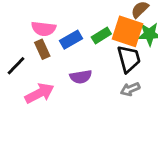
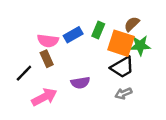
green rectangle: (101, 36) -> (98, 30), moved, turned -35
blue rectangle: (71, 40) -> (73, 35), moved
black trapezoid: (129, 59) -> (122, 67), turned 75

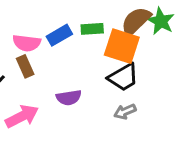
brown semicircle: (132, 24) -> (136, 21), size x1.5
green rectangle: (98, 30) -> (92, 29), turned 63
green star: (140, 46) -> (161, 21), moved, turned 30

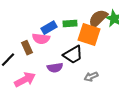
pink semicircle: (27, 43) -> (41, 39), moved
black trapezoid: (123, 77) -> (73, 55), moved

